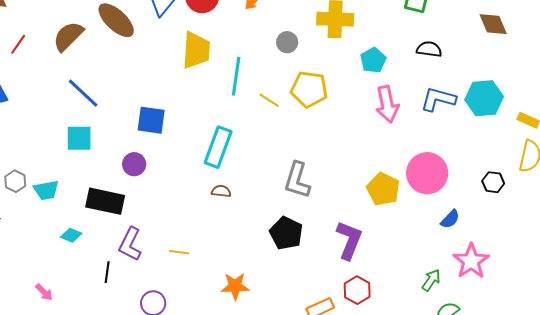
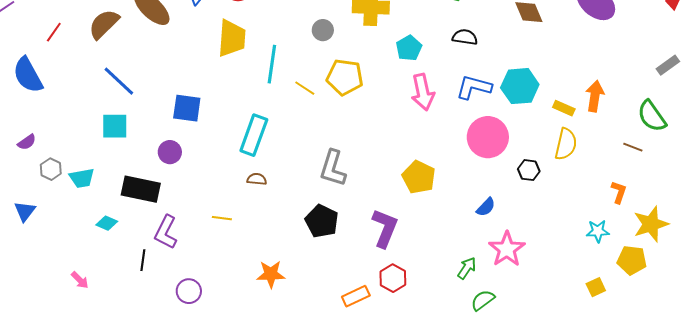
pink circle: (427, 173) -> (488, 137), moved
yellow line: (179, 252) -> (222, 218), moved

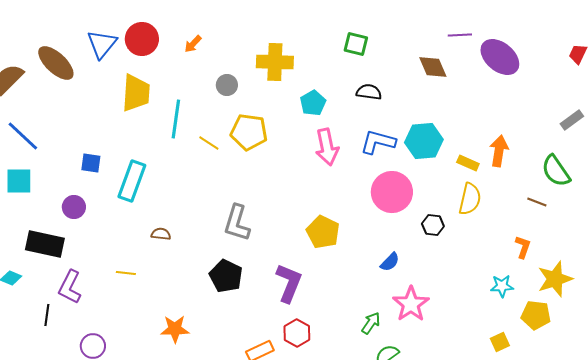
blue square: (187, 108) -> (91, 163), size x0.7
cyan rectangle: (254, 135) -> (132, 181), moved

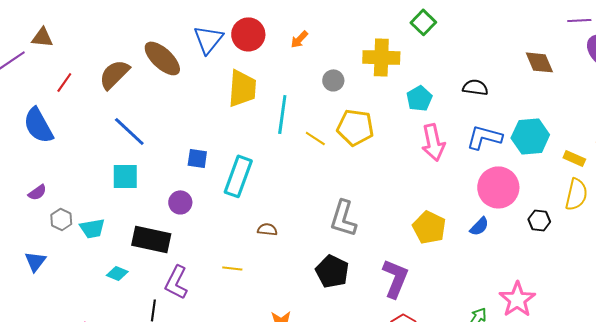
purple line: (460, 35) -> (579, 20), moved
green square: (356, 44) -> (423, 22), moved, turned 30
blue semicircle: (390, 262) -> (479, 226), moved

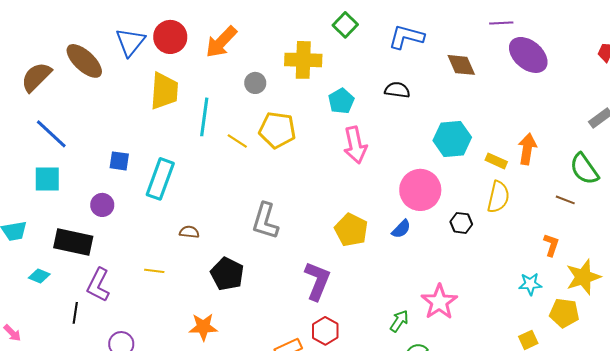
orange arrow: (299, 39) -> (221, 42), size x1.8
blue L-shape: (484, 137) -> (406, 37), moved
black pentagon: (332, 271) -> (227, 274), moved

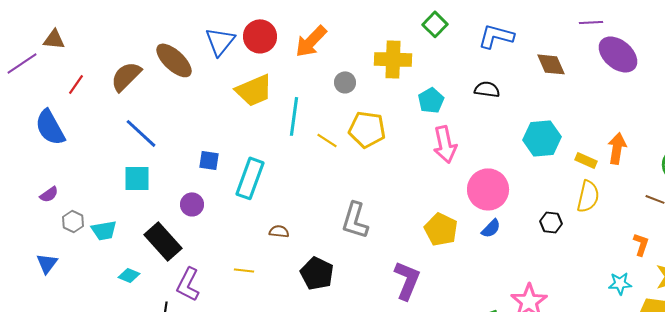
yellow trapezoid: (164, 91) -> (254, 90), turned 63
pink circle: (420, 190) -> (488, 189), moved
black rectangle: (73, 242) -> (163, 241), turned 36

